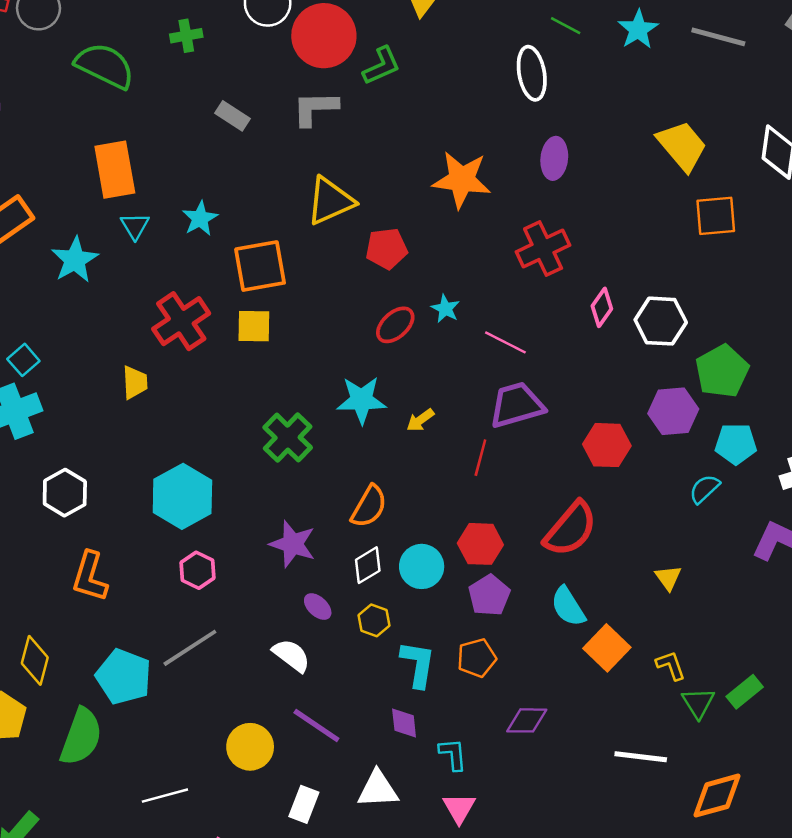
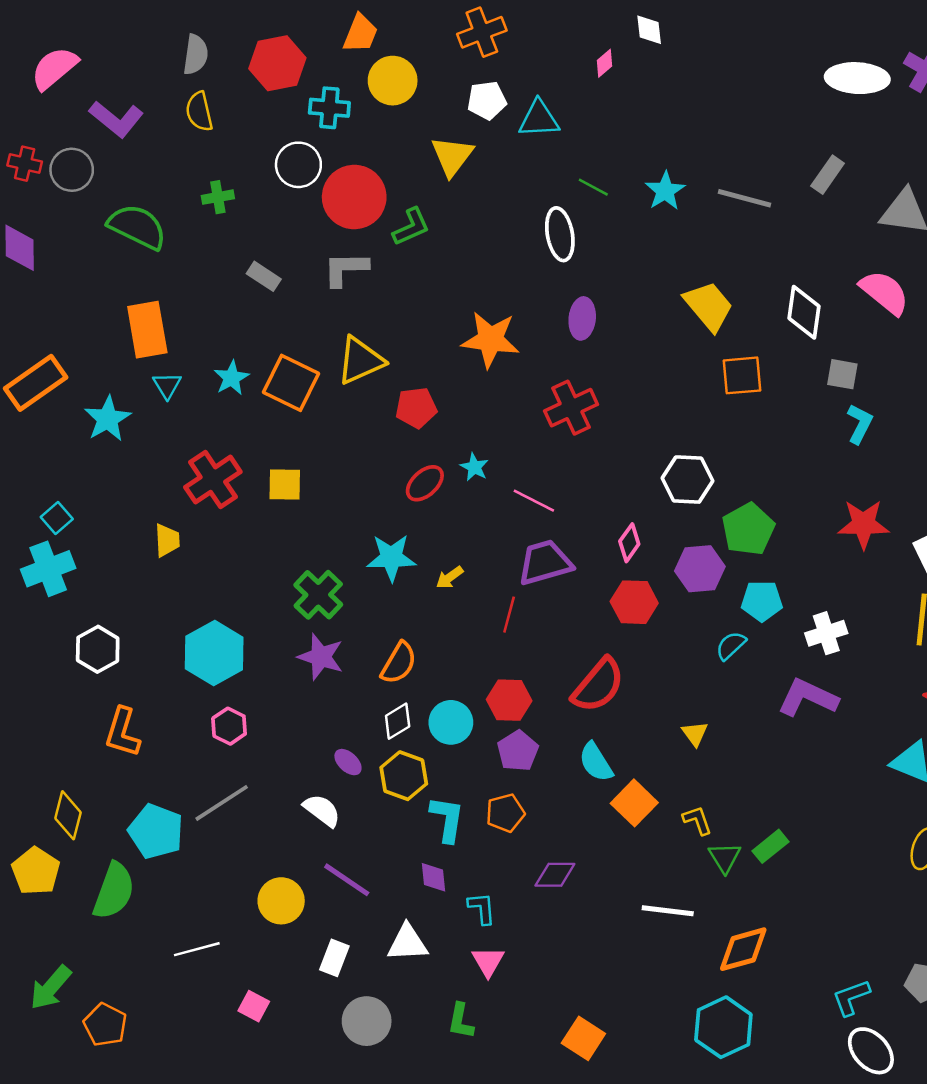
orange square: (260, 266) -> (291, 383), moved, turned 36
pink diamond: (602, 307) -> (629, 543), moved
purple star: (293, 544) -> (321, 657), moved
yellow hexagon: (374, 620) -> (404, 776), size x1.5

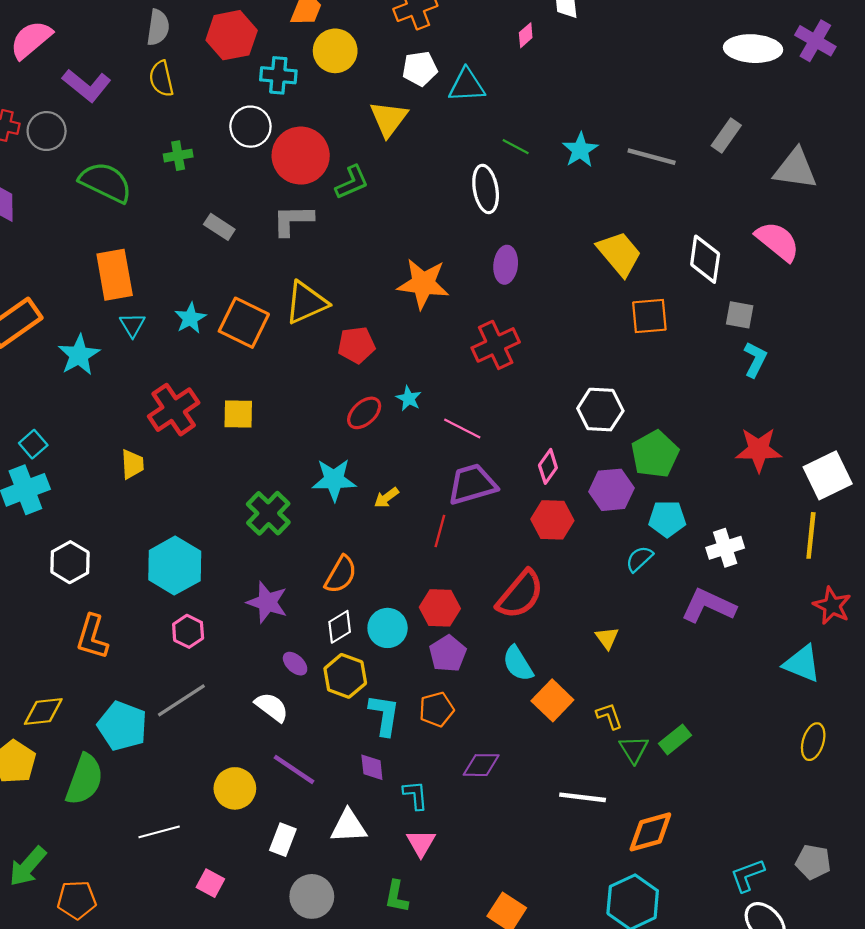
purple star: (321, 657) -> (267, 602), moved
yellow diamond: (68, 815) -> (43, 712), turned 69
orange pentagon: (105, 1025) -> (77, 900), turned -30

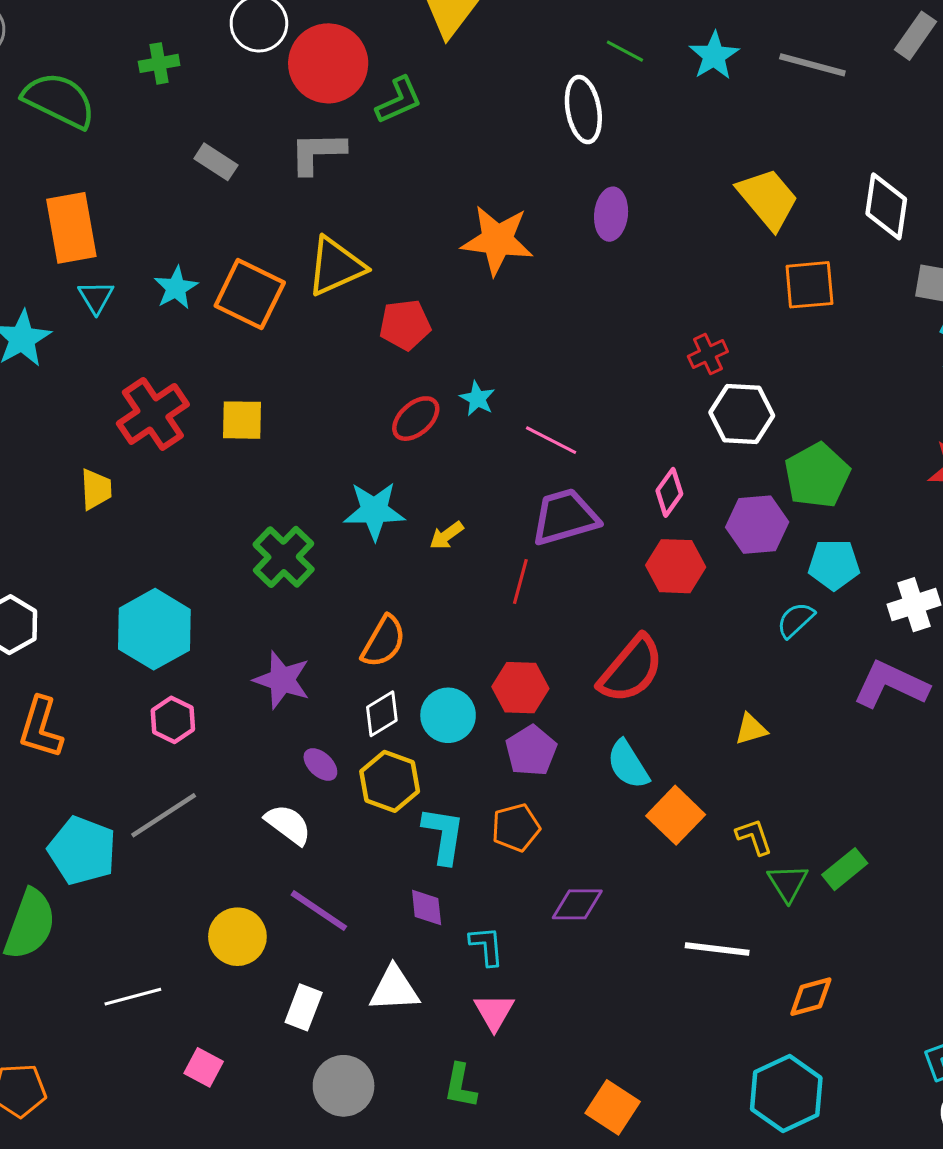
red cross: (496, 345) -> (708, 354), moved, size x0.6
yellow triangle: (607, 638) -> (751, 729), turned 50
orange diamond: (650, 832) -> (811, 997), size x0.7

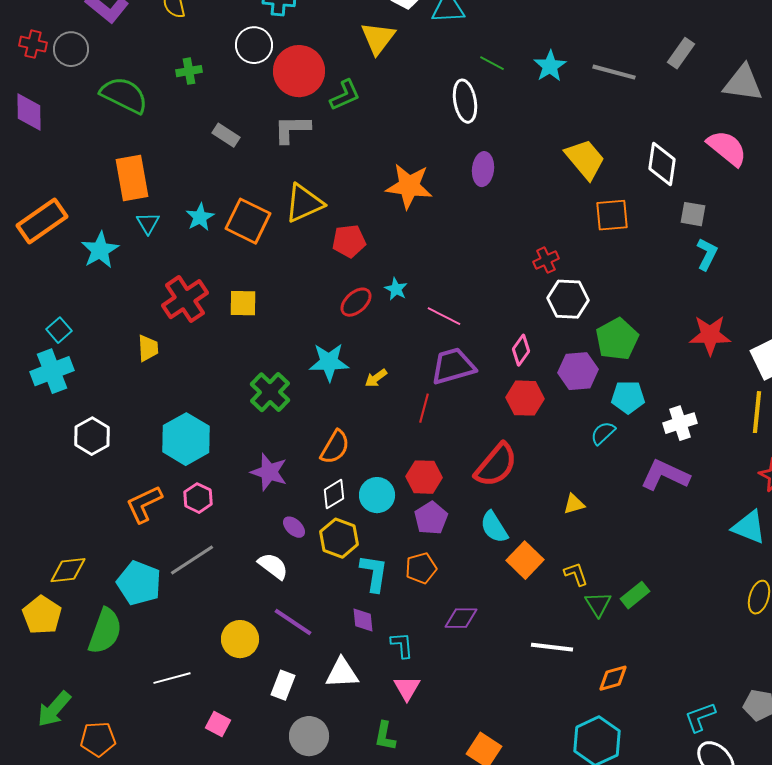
orange L-shape: (41, 728) -> (144, 504), moved, turned 48

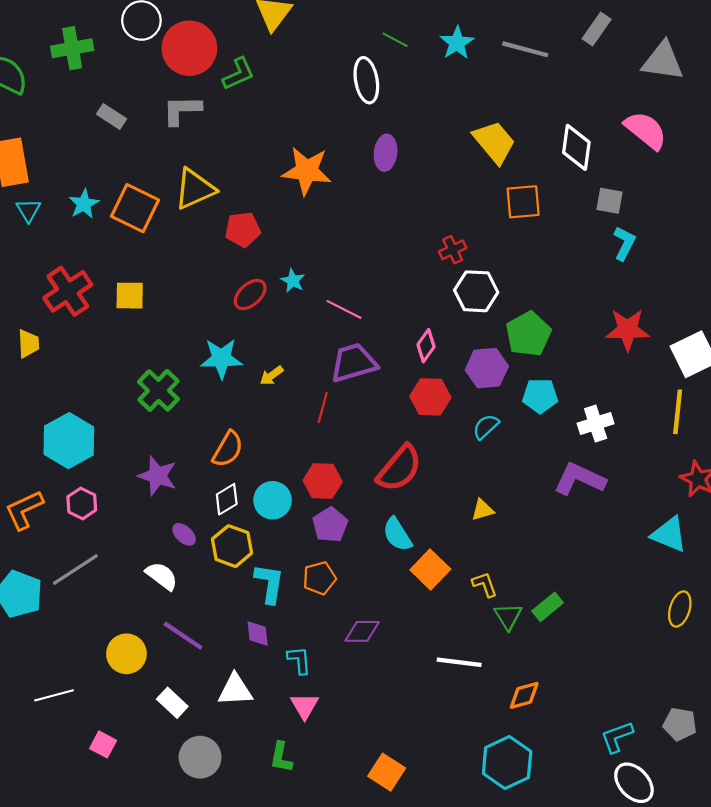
green cross: (189, 71) -> (72, 48), size x1.5
cyan semicircle: (603, 433) -> (486, 427), moved
white rectangle: (283, 685) -> (172, 703), turned -68

